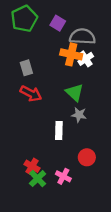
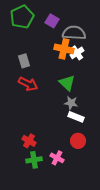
white rectangle: (59, 130) -> (76, 117), moved, turned -70
red cross: (32, 166) -> (29, 141), moved
green cross: (38, 179) -> (34, 160), turned 35

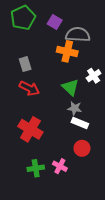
white cross: (77, 53) -> (94, 76), moved
red cross: (29, 141) -> (30, 129), moved, size x1.6

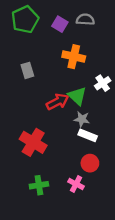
gray semicircle: (78, 35) -> (85, 19), moved, size x0.7
red arrow: (29, 88) -> (58, 102), moved, turned -54
pink cross: (60, 166) -> (76, 184), moved

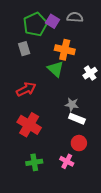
green pentagon: (25, 19) -> (35, 24), moved
gray rectangle: (27, 70) -> (24, 49), moved
green triangle: (77, 96) -> (56, 69), moved
red arrow: (58, 102) -> (26, 89), moved

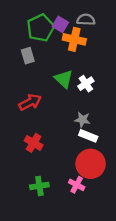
orange cross: (65, 50) -> (74, 39), moved
white cross: (90, 73) -> (86, 84), moved
red cross: (29, 125) -> (34, 143), size x0.7
red circle: (79, 143) -> (91, 164), size x1.6

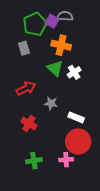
gray semicircle: (86, 20) -> (65, 16), moved
orange cross: (74, 39) -> (61, 45), moved
gray star: (82, 120) -> (51, 103), moved
pink cross: (77, 185) -> (66, 160), turned -32

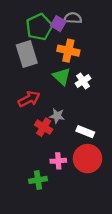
gray rectangle: (24, 48) -> (27, 54), size x1.6
red cross: (29, 123) -> (44, 127), moved
pink cross: (66, 160) -> (58, 161), moved

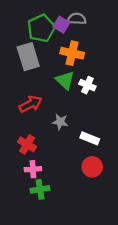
white cross: (83, 81) -> (87, 85), turned -32
red cross: (44, 127) -> (27, 144), moved
red circle: (87, 159) -> (92, 167), size x0.7
pink cross: (58, 161) -> (33, 169), moved

